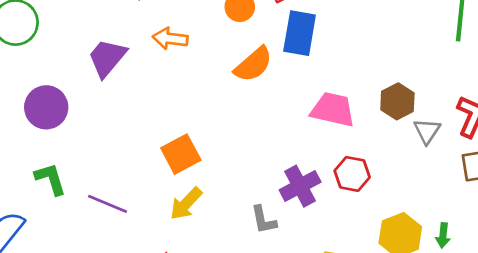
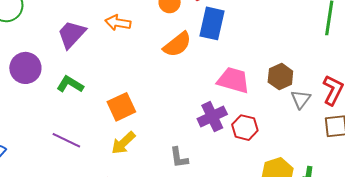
green L-shape: (50, 179) -> (70, 84), moved, turned -44
purple cross: (300, 186) -> (212, 117), moved

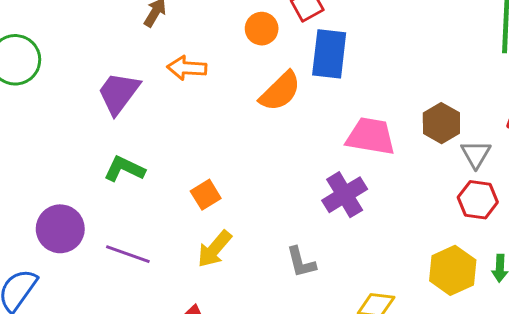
purple circle: (25, 68) -> (60, 229), moved
orange square: (121, 107) -> (206, 195), size x0.7
red hexagon: (245, 128) -> (478, 200), moved

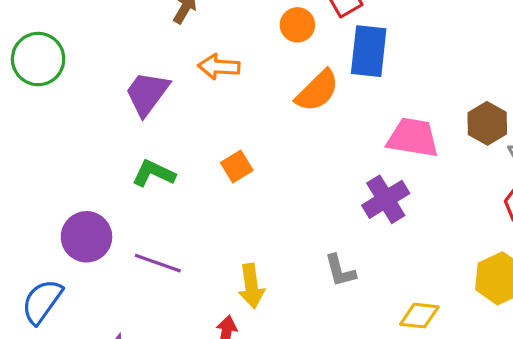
orange square: (206, 195) -> (237, 167), moved
yellow arrow: (214, 249) -> (251, 286), moved, turned -48

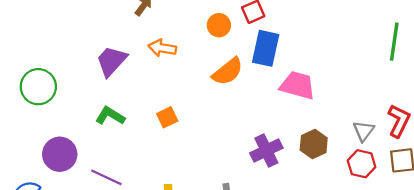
green circle: (38, 59) -> (38, 87), moved
brown hexagon: (487, 123) -> (314, 144), moved
pink trapezoid: (413, 138) -> (298, 85), moved

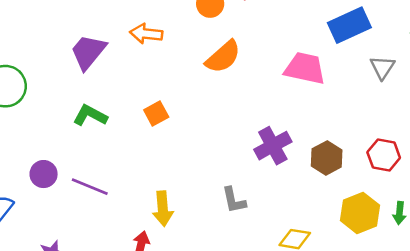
blue rectangle: (266, 48) -> (349, 25), moved, turned 56
gray triangle: (363, 131) -> (382, 67), moved
brown hexagon: (314, 144) -> (327, 158), moved
purple circle: (60, 154) -> (44, 174), moved, size x0.7

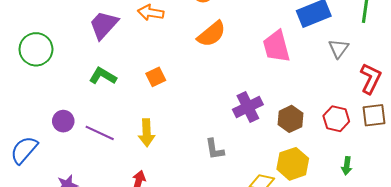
pink trapezoid: (305, 68) -> (276, 46), turned -120
yellow arrow: (163, 209) -> (147, 133), moved
yellow hexagon: (360, 213) -> (293, 164), moved

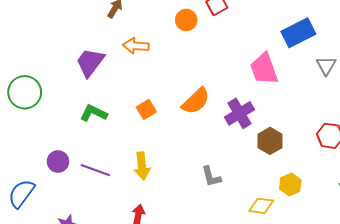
orange semicircle: (211, 34) -> (196, 101), moved
purple cross: (248, 107) -> (240, 113), moved
brown hexagon: (290, 119) -> (270, 141), moved
yellow hexagon: (293, 164) -> (290, 184), size x0.7

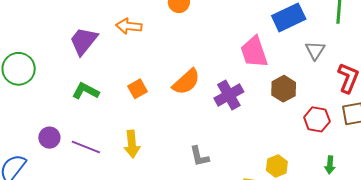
brown hexagon: (270, 141) -> (284, 89), moved

